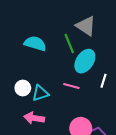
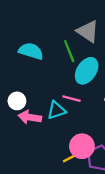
cyan triangle: (40, 93) -> (56, 110), moved
pink arrow: (34, 118) -> (30, 117), moved

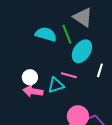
cyan semicircle: (31, 51) -> (46, 34), moved
white circle: (17, 101) -> (30, 77), moved

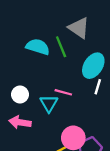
cyan ellipse: (82, 51) -> (93, 66), moved
cyan triangle: (56, 85) -> (49, 103), turned -42
pink arrow: (33, 91) -> (20, 122), moved

